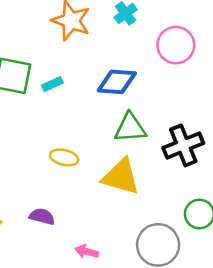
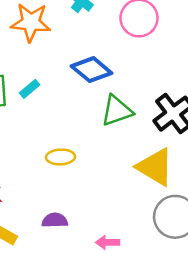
blue diamond: (117, 82) -> (92, 70), turned 51
yellow triangle: (121, 177) -> (155, 167), moved, turned 30

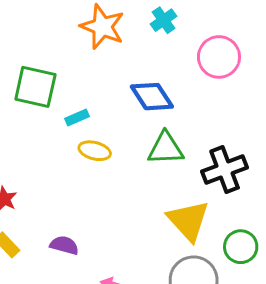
cyan rectangle: (30, 89) -> (77, 117), moved
yellow ellipse: (61, 157) -> (95, 151), moved

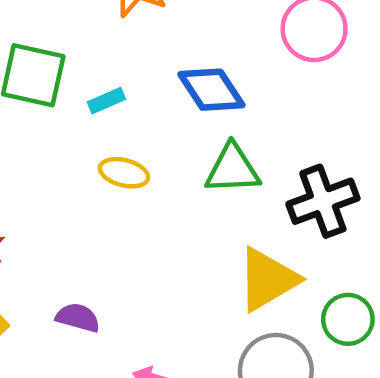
cyan rectangle: (77, 117) -> (106, 101), moved
yellow triangle: (188, 221) -> (268, 279), turned 42

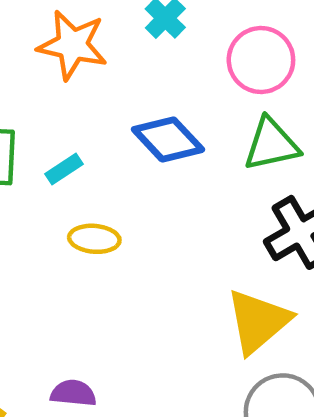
green triangle: (233, 169) -> (271, 144), moved

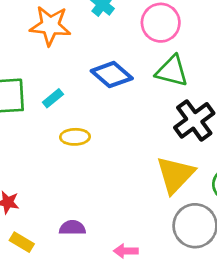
green triangle: (271, 144) -> (172, 71), turned 33

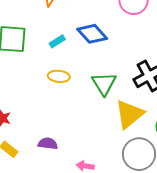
green triangle: (172, 71) -> (104, 84), moved, turned 36
cyan rectangle: (53, 98) -> (57, 41), moved

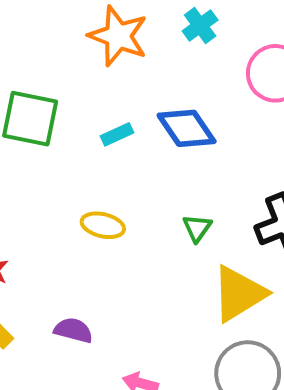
yellow ellipse: (59, 76) -> (103, 225), moved
green triangle: (104, 84) -> (197, 228), size x0.6

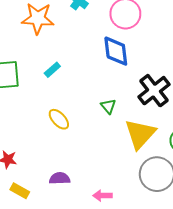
blue diamond: (187, 128) -> (116, 51), moved, turned 44
yellow ellipse: (103, 225) -> (59, 119), turned 50

